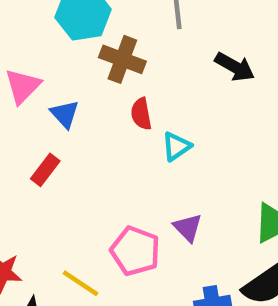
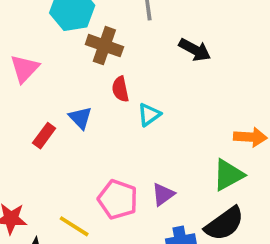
blue triangle: (65, 114) -> (80, 118), moved
purple triangle: (188, 228) -> (163, 194), moved, turned 40

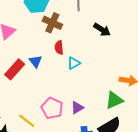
red rectangle: (44, 136) -> (15, 69), size x1.5

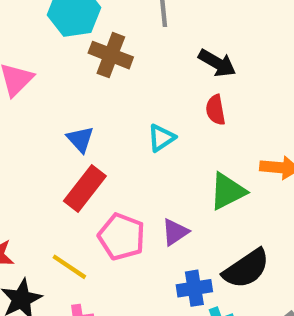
red semicircle: (59, 48) -> (216, 110), moved
red rectangle: (15, 69) -> (85, 188), moved
green triangle: (114, 100) -> (228, 191), moved

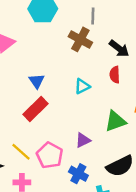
brown cross: (111, 55) -> (80, 39), moved
pink pentagon: (122, 237) -> (50, 155), moved
blue cross: (194, 288) -> (78, 174), moved, turned 30

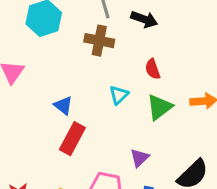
black arrow: (119, 49) -> (144, 19), moved
green triangle: (115, 121) -> (159, 107), moved

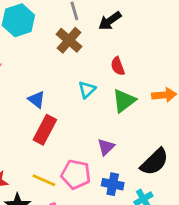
black arrow: (144, 19) -> (110, 21), turned 125
brown cross: (99, 41) -> (69, 40), turned 30

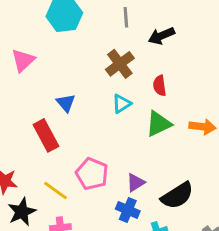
brown cross: (69, 40) -> (120, 64), moved
red rectangle: (45, 130) -> (46, 135), moved, turned -68
purple triangle: (106, 147) -> (136, 183), moved
pink pentagon: (76, 174) -> (92, 174), moved

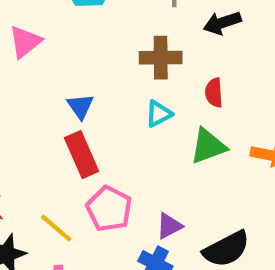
brown cross: (120, 64) -> (161, 58), turned 32
red rectangle: (46, 135) -> (82, 155), moved

